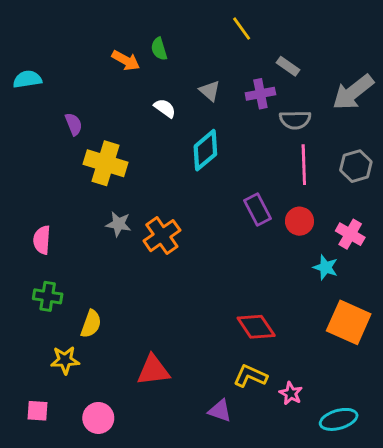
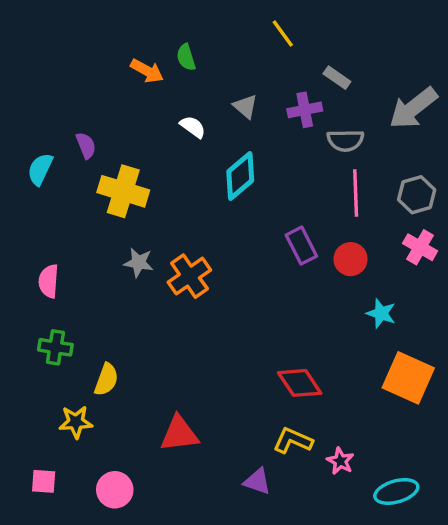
cyan semicircle: (27, 79) -> (40, 169), moved, turned -56
pink cross: (350, 234) -> (420, 247), moved

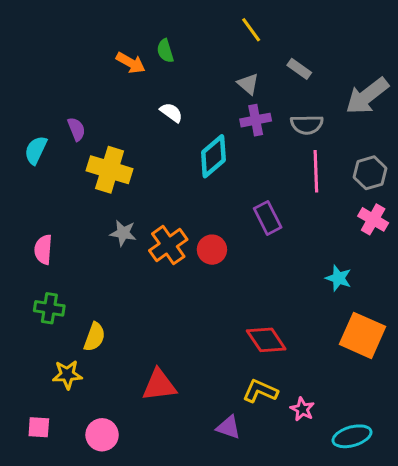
gray triangle: (245, 106) -> (248, 84), moved
purple cross: (305, 110) -> (256, 120), moved
red circle: (351, 259) -> (212, 250), moved

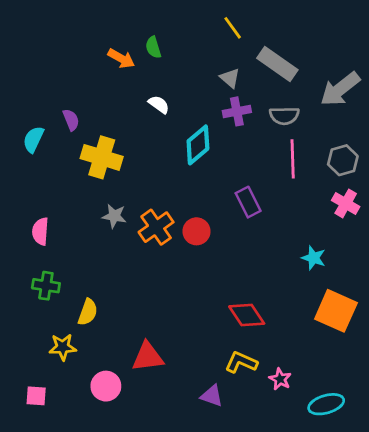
gray rectangle: (299, 69) -> (277, 64), size x1.8
pink circle: (102, 435) -> (106, 386), moved

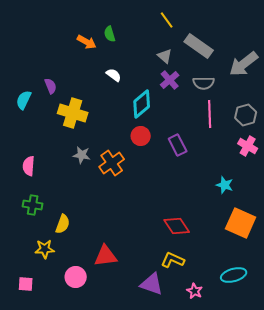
purple cross: (237, 111) -> (170, 80), turned -30
red circle: (196, 231) -> (141, 136), moved
pink star: (280, 379) -> (195, 291), moved
purple triangle: (212, 396) -> (152, 284), size x1.4
cyan ellipse: (326, 404) -> (234, 275), moved

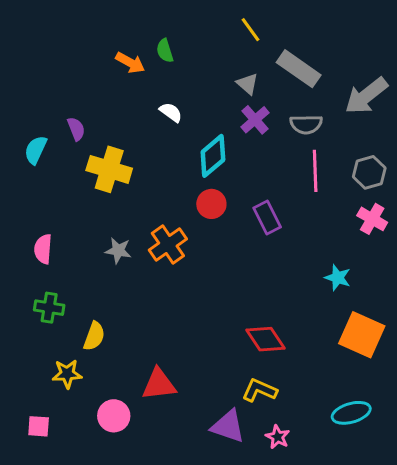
gray star: (82, 155) -> (118, 251), moved
pink star: (195, 291) -> (278, 437), moved

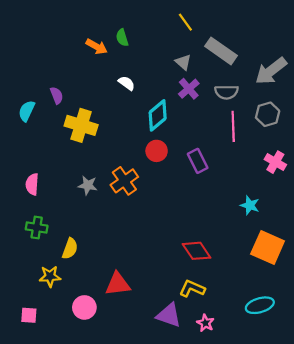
gray hexagon: (369, 172) -> (268, 114), moved

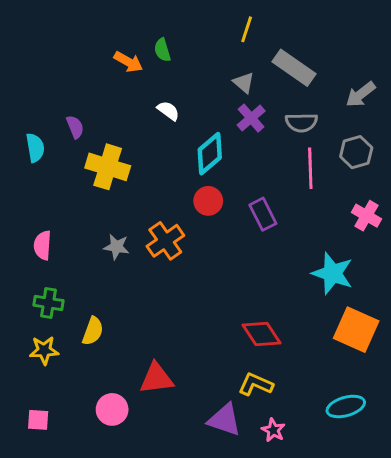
yellow line: (185, 22) -> (247, 29), turned 54
gray arrow: (271, 71) -> (361, 94), size x0.7
cyan semicircle: (27, 111) -> (35, 148), turned 145
cyan star: (250, 205) -> (332, 273), size x1.6
yellow star: (50, 276) -> (44, 350), moved

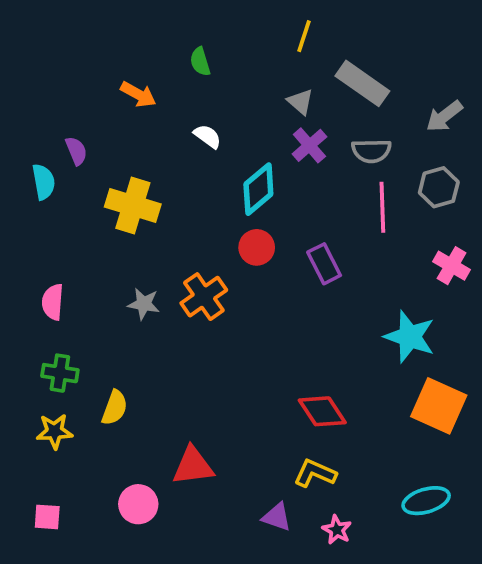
orange arrow: (128, 62) -> (138, 94), moved
purple semicircle: (75, 127) -> (76, 151), moved
purple triangle: (224, 420) -> (277, 517), size x0.7

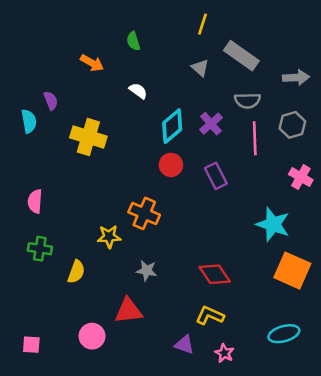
gray arrow: (444, 116) -> (296, 78), turned -145
purple cross: (309, 145) -> (211, 124), moved
orange cross: (204, 297) -> (144, 213), moved, turned -32
gray star: (144, 304) -> (147, 271), moved
yellow star: (54, 431) -> (109, 237), moved

